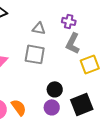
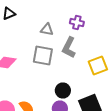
gray L-shape: (73, 43) -> (69, 48), moved

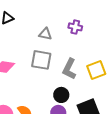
gray L-shape: (69, 48) -> (69, 69), moved

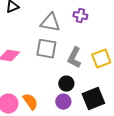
gray triangle: (45, 34) -> (50, 23), size x1.5

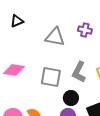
gray square: (46, 49) -> (51, 77), moved

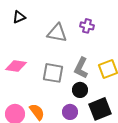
black circle: (71, 98) -> (80, 90), moved

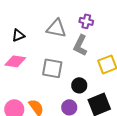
black triangle: (19, 17) -> (18, 35), moved
gray L-shape: (81, 68) -> (80, 45), moved

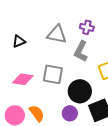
pink diamond: (15, 61) -> (23, 79), moved
black circle: (79, 85) -> (80, 91), size x1.5

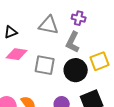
pink diamond: (23, 79) -> (17, 54), moved
black circle: (80, 91) -> (76, 70), moved

